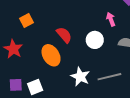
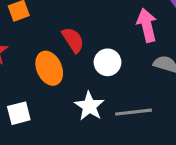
pink arrow: (111, 19) -> (147, 25), size x1.5
white circle: (95, 40) -> (107, 62), moved

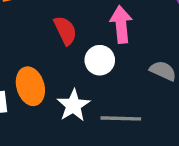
pink arrow: (147, 25) -> (121, 24), moved
orange ellipse: (49, 68) -> (30, 86), moved

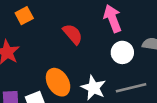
white circle: (100, 60) -> (122, 52), moved

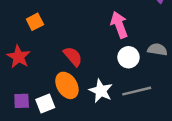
red semicircle: (73, 34) -> (73, 56), moved

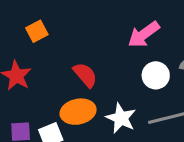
pink arrow: (119, 25) -> (144, 34), turned -105
orange ellipse: (67, 85) -> (78, 112), turned -70

